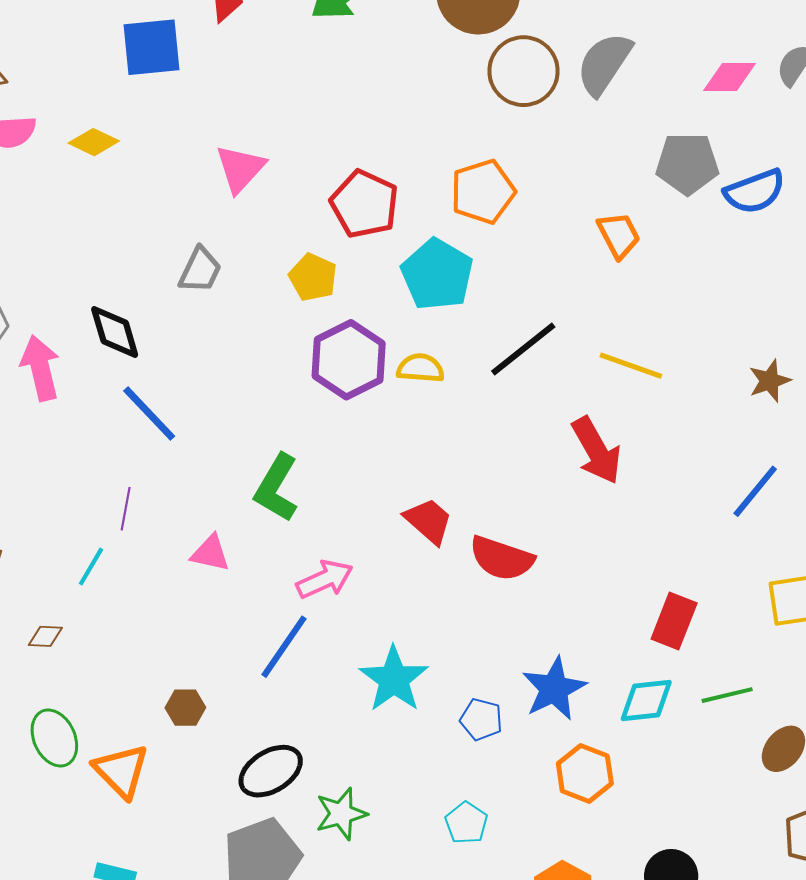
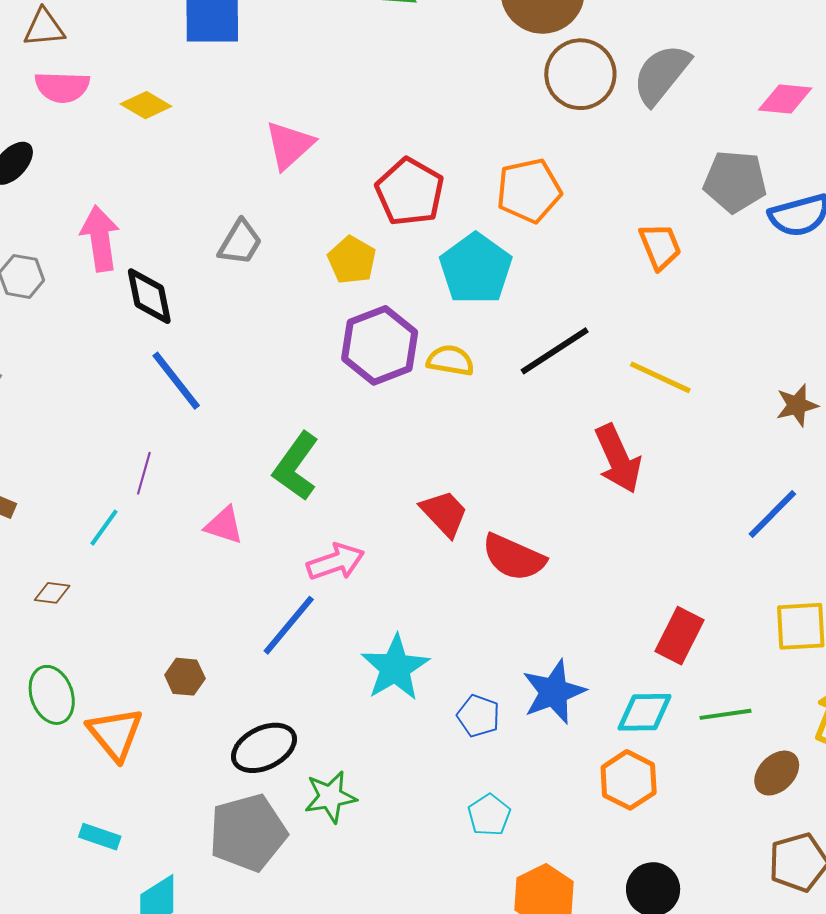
pink arrow: (40, 368) -> (100, 239), moved
orange hexagon: (585, 773) -> (629, 780), moved
cyan pentagon: (466, 823) -> (489, 815), moved

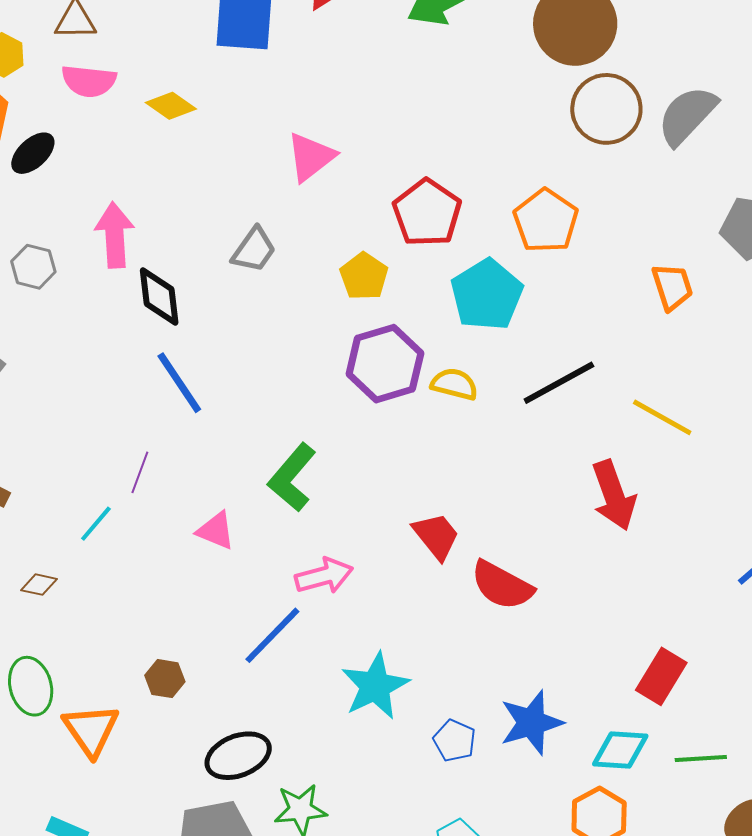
orange pentagon: (529, 191) -> (546, 221), turned -30

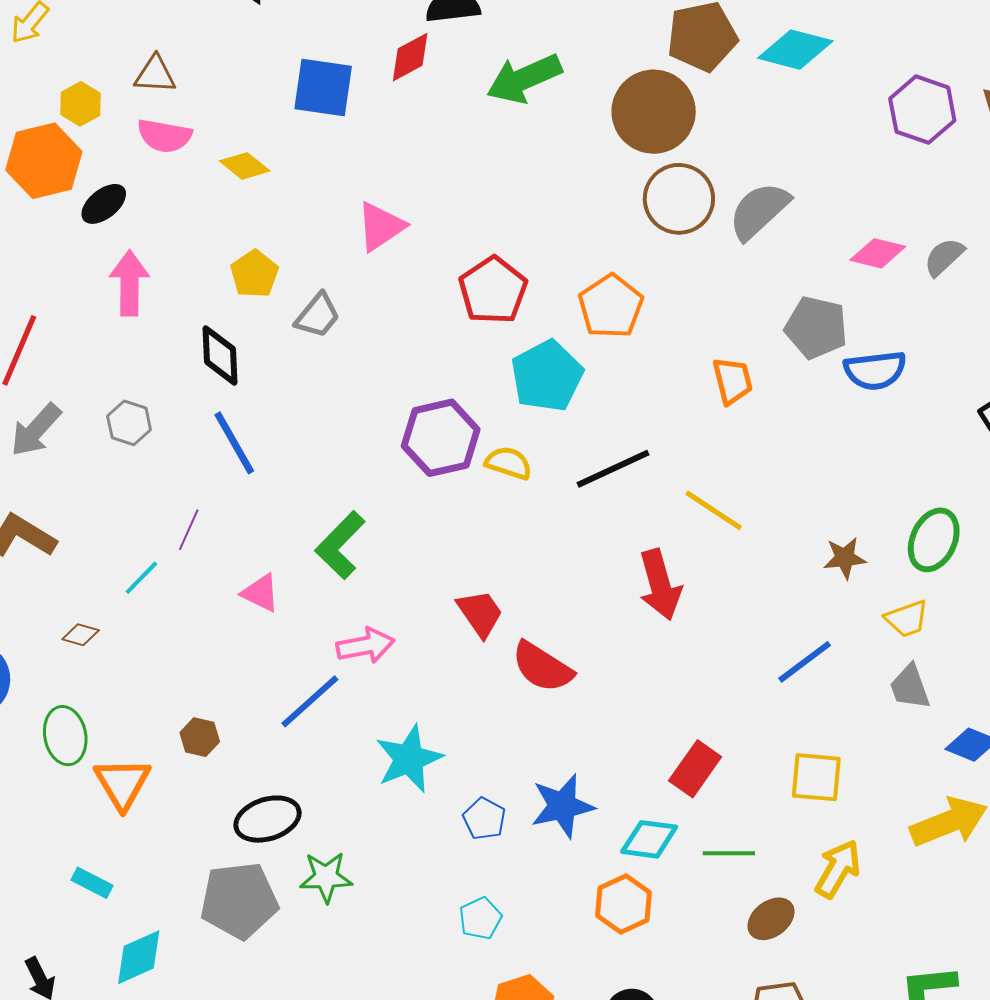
pink arrow: (115, 235) -> (129, 283), moved
gray hexagon: (33, 267) -> (129, 423), moved
yellow pentagon: (364, 276) -> (254, 274), moved

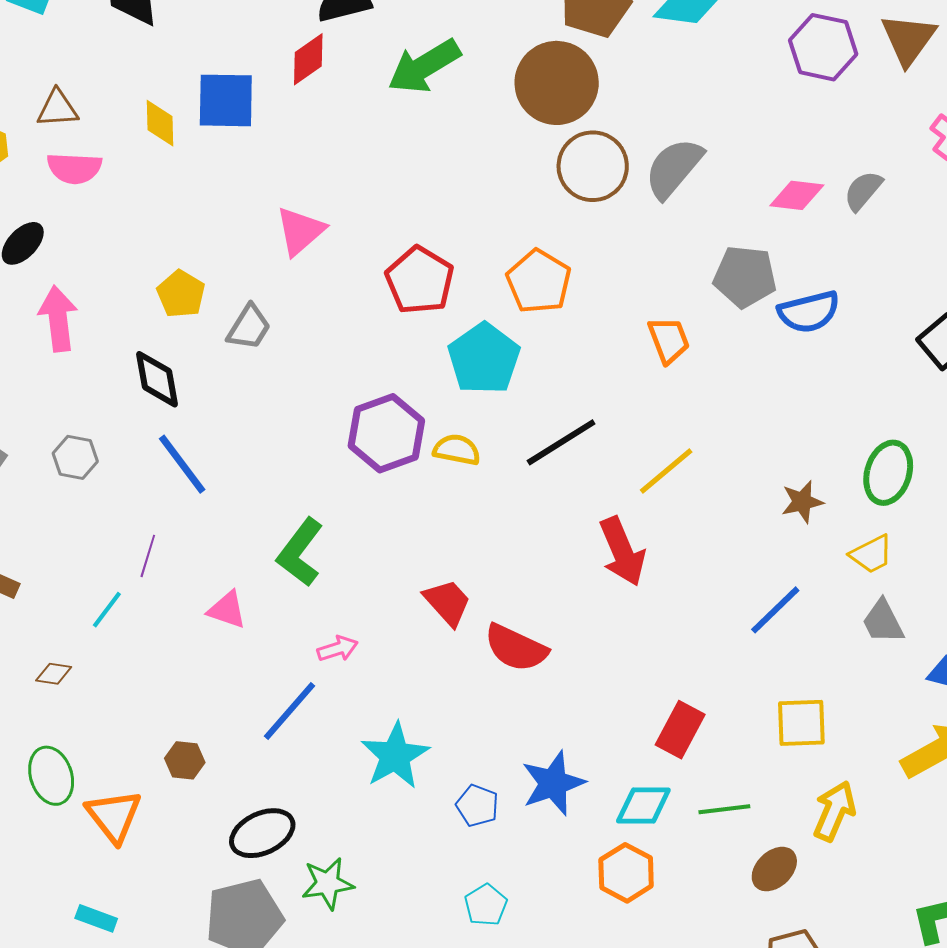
yellow diamond: (245, 166) -> (160, 123), moved, turned 57
yellow line: (714, 510) -> (666, 471), turned -66
pink arrow: (366, 645) -> (338, 649), size x0.7

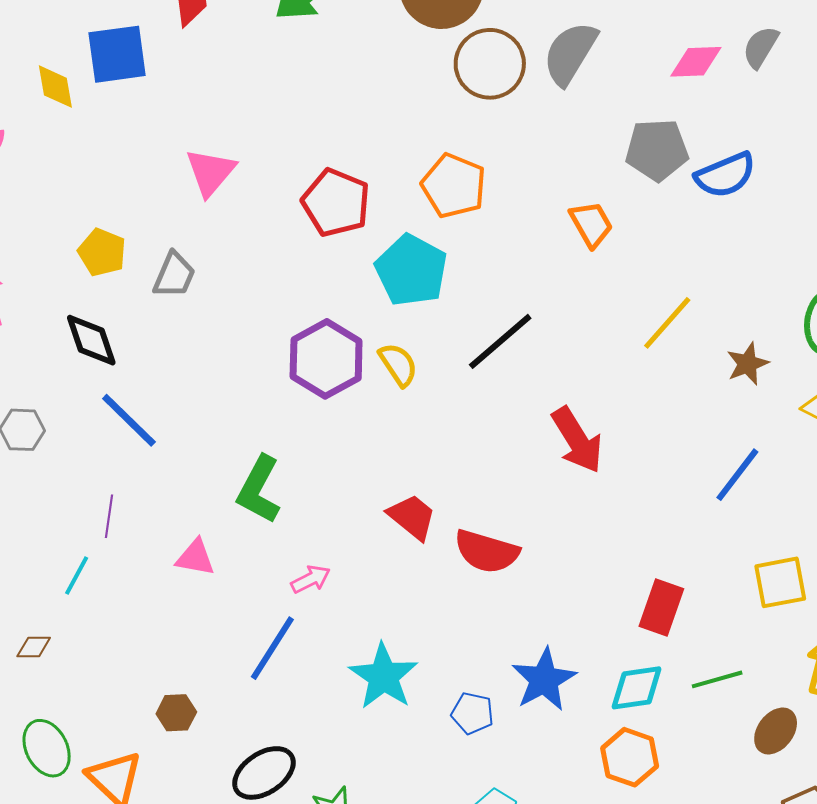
yellow semicircle: (457, 450) -> (398, 365), turned 54
yellow line: (666, 471) -> (667, 323), moved

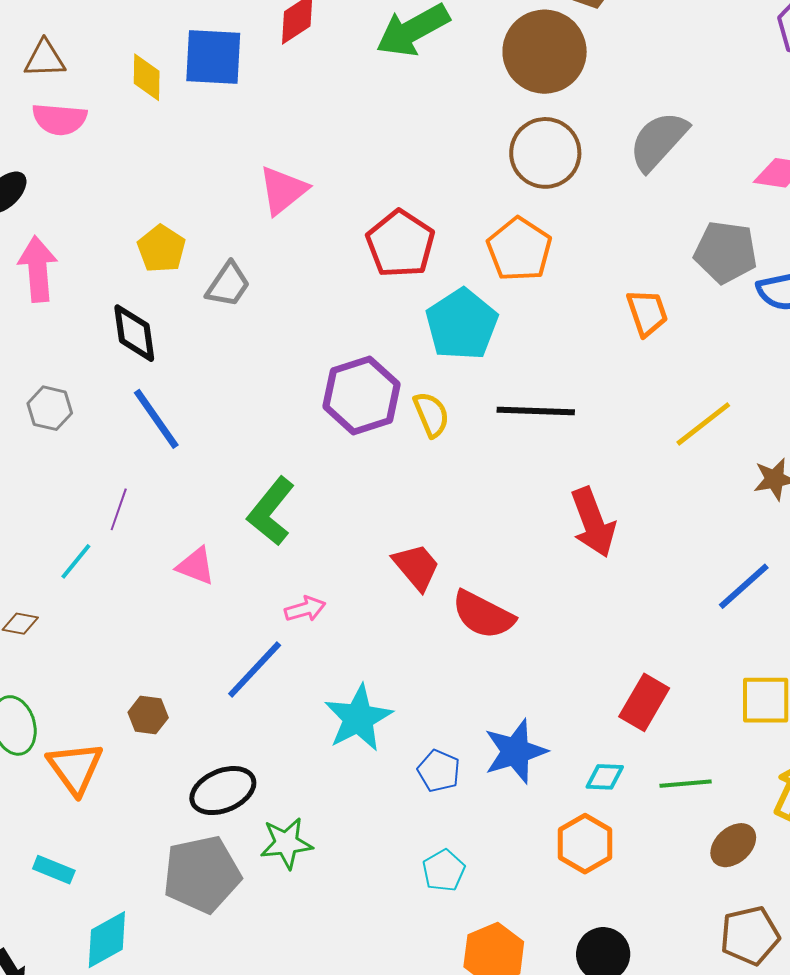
brown circle: (490, 64) -> (545, 153), moved
black line: (500, 341) -> (536, 411), turned 32
cyan diamond: (637, 688) -> (605, 777), size x0.7

